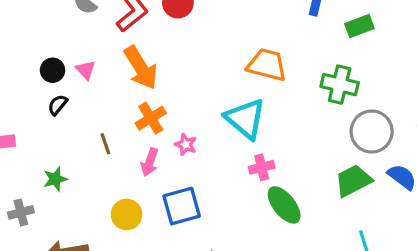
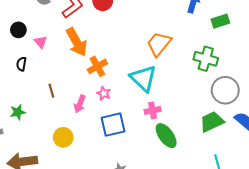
orange trapezoid: (267, 65) -> (159, 44), turned -68
black circle: (53, 70) -> (18, 30), moved
black semicircle: (58, 105) -> (21, 64), turned -32
orange cross: (151, 118) -> (97, 66), moved
blue square: (182, 206) -> (113, 125), moved

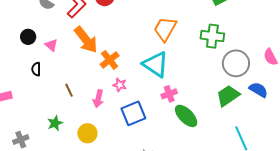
green star: (18, 112) -> (55, 123), moved

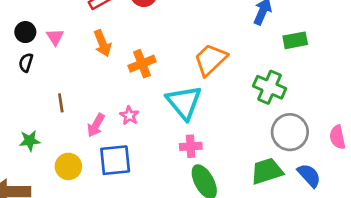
black circle: (28, 37) -> (25, 32), moved
orange arrow: (86, 40) -> (102, 43), size x0.7
orange cross: (110, 60) -> (142, 64), moved
blue square: (133, 113) -> (115, 160), moved

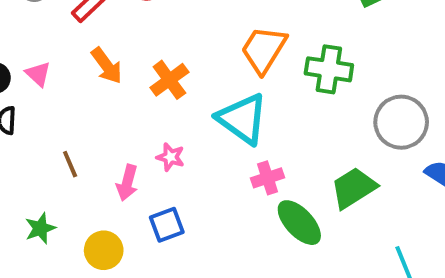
green cross: (270, 87) -> (329, 69), moved
blue square: (115, 160) -> (167, 225), size x0.7
green trapezoid: (267, 171) -> (354, 188), moved

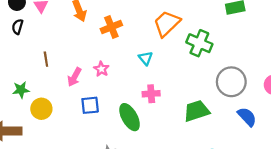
cyan triangle: (242, 119) -> (146, 58), size x0.5
green ellipse: (299, 223) -> (130, 117), moved
yellow circle: (104, 250) -> (41, 109), moved

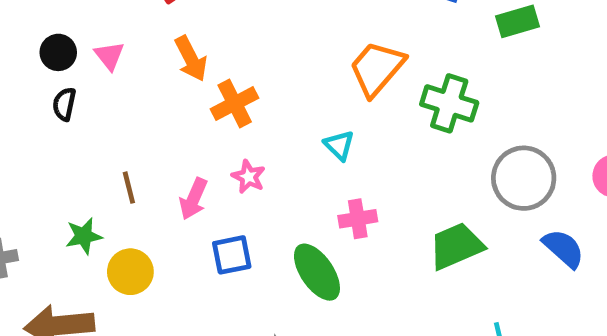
orange cross: (111, 27) -> (235, 103), moved
brown line: (46, 59) -> (129, 188), moved

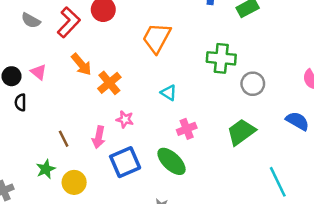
orange trapezoid: (377, 68) -> (157, 38), moved
gray circle: (524, 178) -> (253, 84), moved, size x0.7
blue square: (232, 255) -> (125, 162), size x1.4

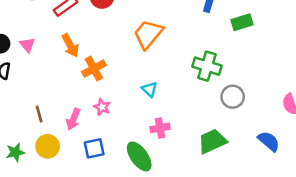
blue square: (125, 162) -> (94, 148), size x0.7
green star: (46, 169) -> (15, 152), moved
yellow circle: (74, 182) -> (48, 146), moved

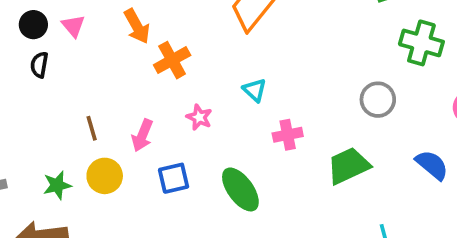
green cross: (207, 66) -> (421, 43), moved
pink star: (102, 107) -> (199, 117), moved
pink cross: (160, 128) -> (288, 135), moved

